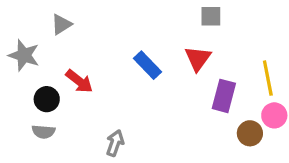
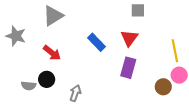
gray triangle: (61, 24) -> (53, 16), moved, size x1.5
purple rectangle: (224, 96) -> (128, 68), moved
black circle: (47, 99) -> (47, 79), moved

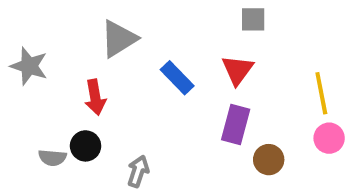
gray triangle: (53, 16) -> (119, 39), moved
red arrow: (52, 53) -> (95, 97), turned 42
brown circle: (163, 87) -> (269, 160), moved

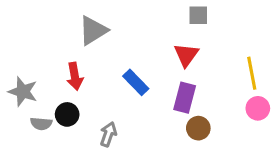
gray star: (29, 66) -> (23, 92), moved
blue rectangle: (177, 78) -> (136, 82), moved
brown circle: (269, 160) -> (198, 128), moved

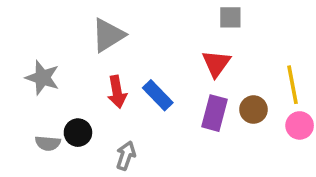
red arrow: (75, 76) -> (117, 92), moved
gray star: (23, 92) -> (42, 78), moved
brown circle: (198, 128) -> (253, 110), moved

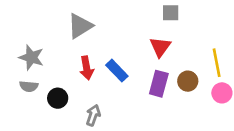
gray semicircle: (48, 143) -> (29, 86), moved

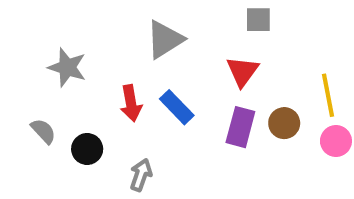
gray triangle: (80, 26) -> (165, 40), moved
gray star: (31, 57) -> (67, 67), moved
gray semicircle: (29, 86) -> (43, 131), turned -138

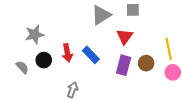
gray triangle: (165, 40) -> (101, 15), moved
gray star: (67, 67) -> (35, 34), turned -30
black circle: (87, 149) -> (44, 60), moved

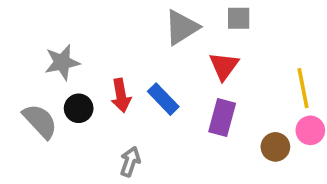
brown circle: (146, 63) -> (275, 147), moved
gray semicircle: (22, 67) -> (40, 121), size x1.5

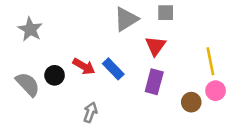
gray star: (62, 62) -> (30, 29), moved, turned -30
red arrow: (121, 95) -> (84, 66), turned -50

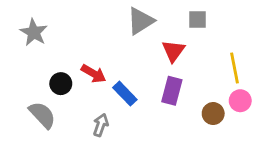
gray square: (166, 13) -> (197, 20), moved
blue rectangle: (113, 69) -> (125, 94), moved
gray semicircle: (28, 84) -> (42, 115), moved

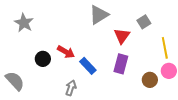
gray square: (197, 20) -> (144, 22), moved, turned -32
gray semicircle: (42, 115) -> (15, 81), moved

